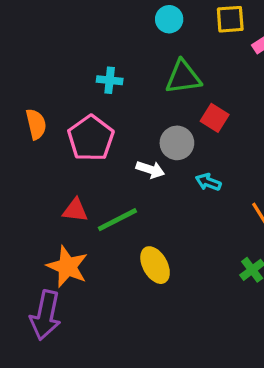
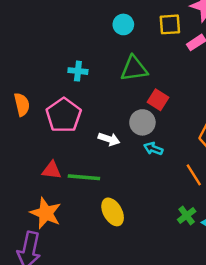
gray circle: (177, 143) -> (142, 122), moved
green line: (117, 220) -> (84, 177), turned 32

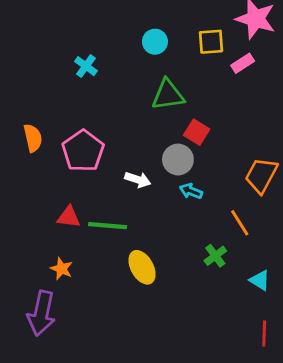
cyan cross: (78, 71) -> (86, 66), moved, turned 30
orange star: (46, 213) -> (62, 269), size x0.6
green cross: (187, 216) -> (215, 256), moved

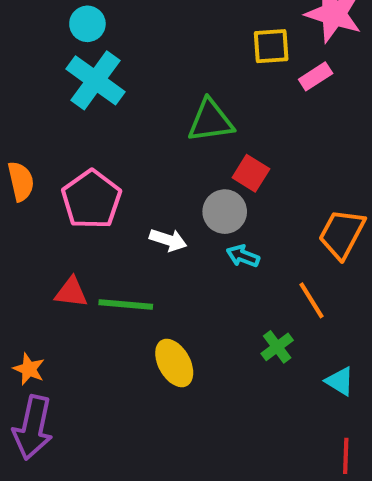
cyan circle: (155, 42) -> (87, 24), moved
cyan cross: (86, 66) -> (95, 80), size x1.8
orange star: (62, 269) -> (29, 369), moved

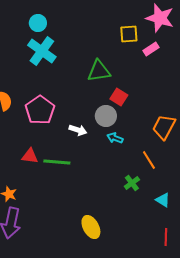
yellow ellipse: (174, 363) -> (91, 227), moved

